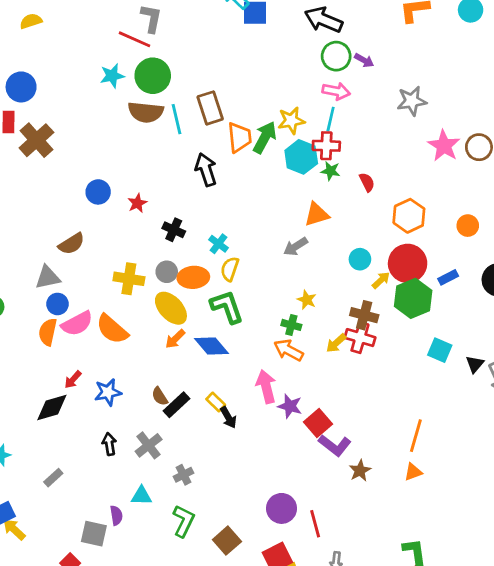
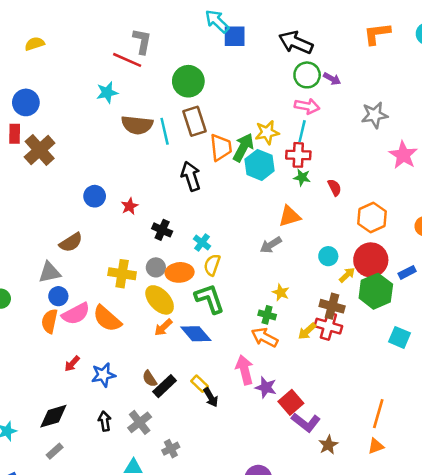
green circle: (153, 76) -> (188, 81), moved
cyan hexagon: (301, 157) -> (260, 165), moved
black diamond: (52, 408) -> (53, 416), moved

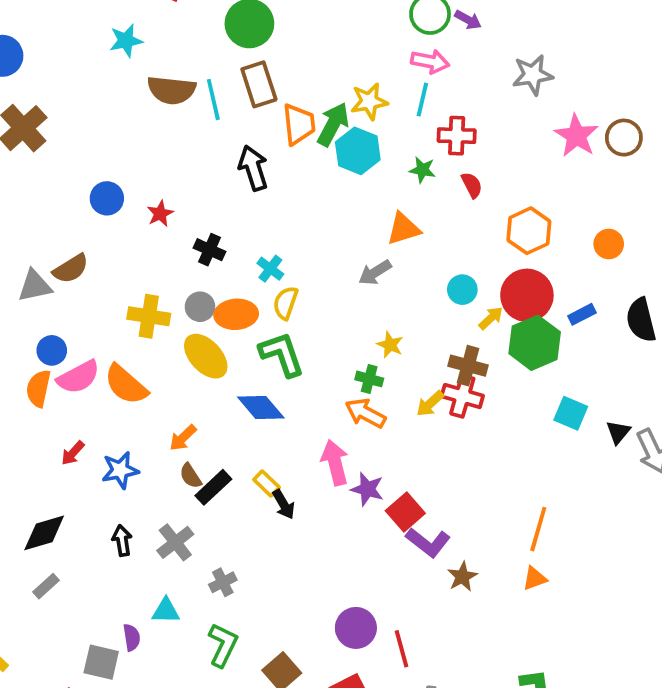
red cross: (298, 155) -> (457, 136), moved
gray triangle: (50, 272) -> (35, 286), moved
orange arrow: (163, 327) -> (183, 438), moved

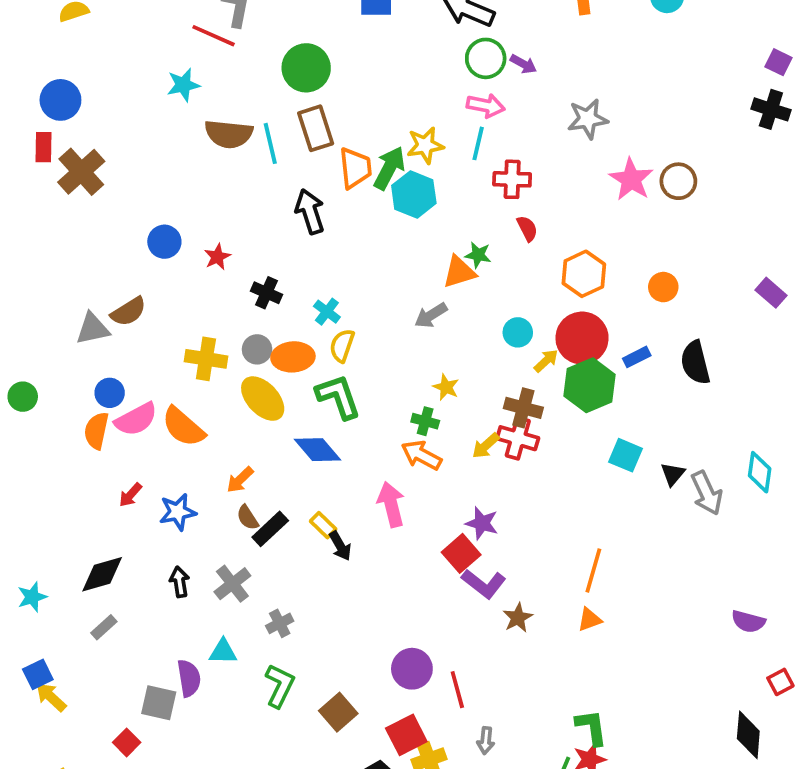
green star: (422, 170) -> (478, 255), moved
purple star: (367, 489) -> (482, 523), moved
purple semicircle: (132, 637) -> (189, 678), size x1.4

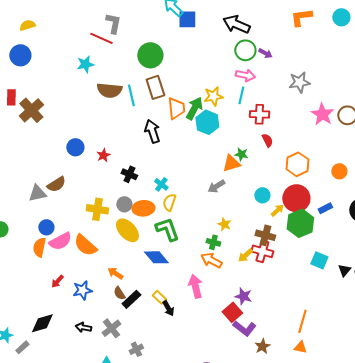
blue circle: (60, 100) -> (20, 55), moved
orange arrow: (240, 480) -> (115, 273), turned 77
black arrow: (180, 582) -> (83, 327), turned -70
orange triangle: (590, 620) -> (300, 347), turned 32
gray rectangle: (104, 627) -> (22, 347), moved

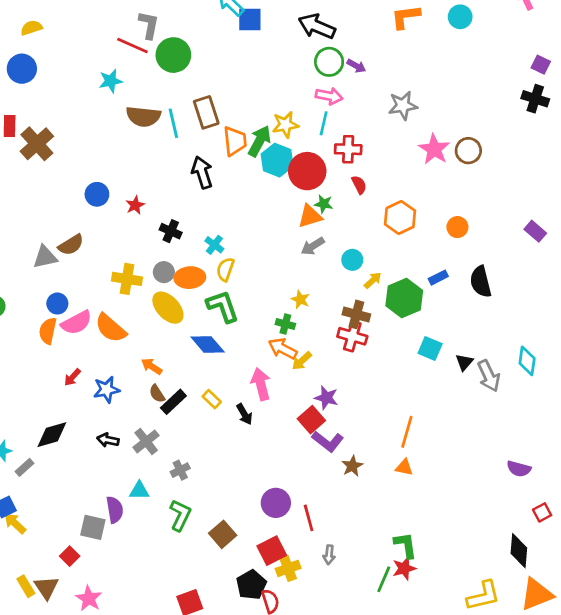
green circle: (150, 55) -> (173, 55), moved
gray arrow: (216, 186) -> (313, 246), moved
red circle: (296, 198) -> (307, 171), moved
yellow arrow: (245, 255) -> (302, 361), moved
black arrow: (168, 308) -> (244, 414), moved

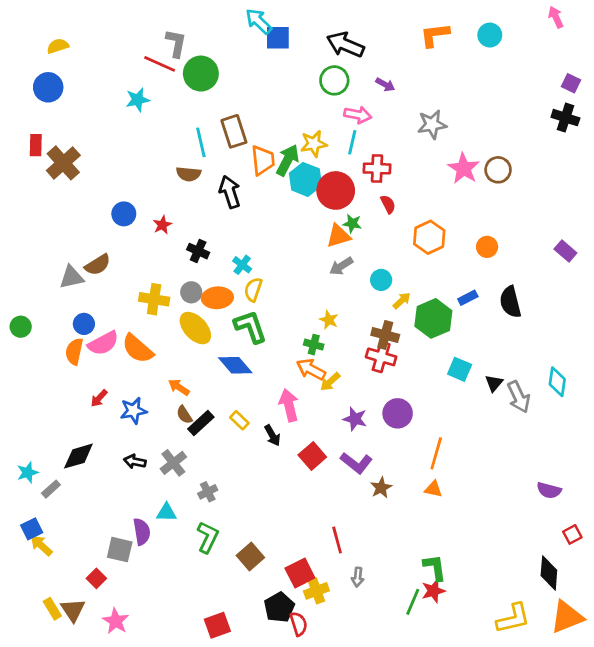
green circle: (329, 62) -> (334, 80), moved
brown semicircle: (143, 116) -> (188, 174), moved, size x0.7
red square: (311, 420) -> (312, 456), moved
purple circle: (276, 503) -> (398, 413), moved

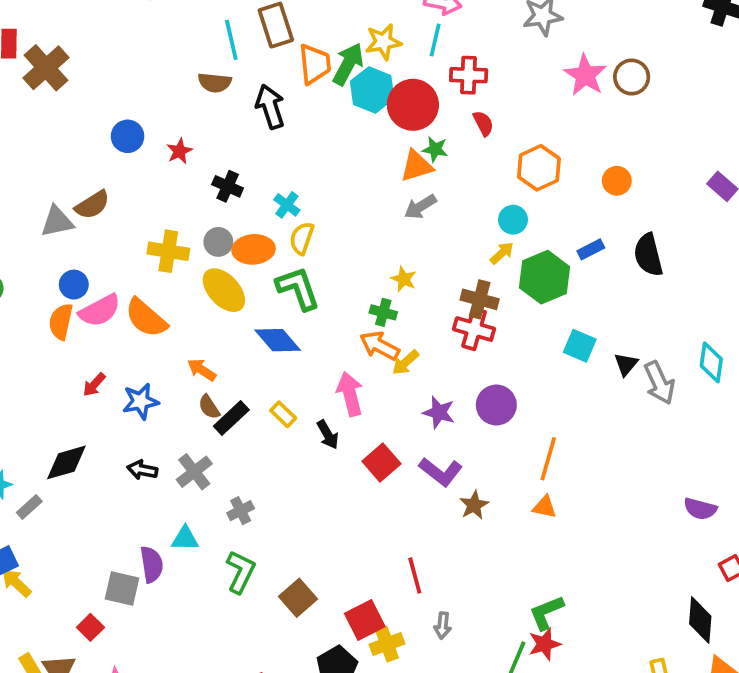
cyan circle: (381, 280) -> (513, 220), moved
green L-shape: (435, 567) -> (546, 613), turned -104

